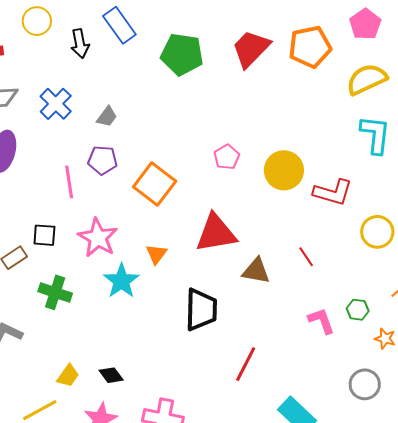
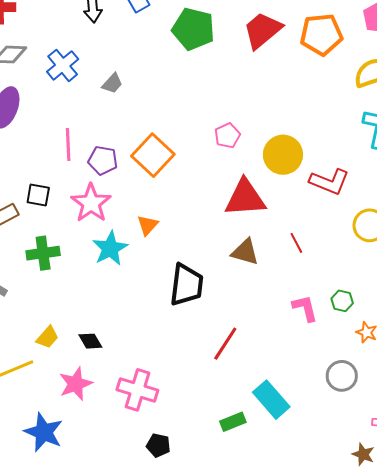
purple pentagon: (102, 160) -> (103, 160), moved
red triangle: (216, 233) -> (245, 198), moved
green cross: (55, 292) -> (43, 253), turned -32

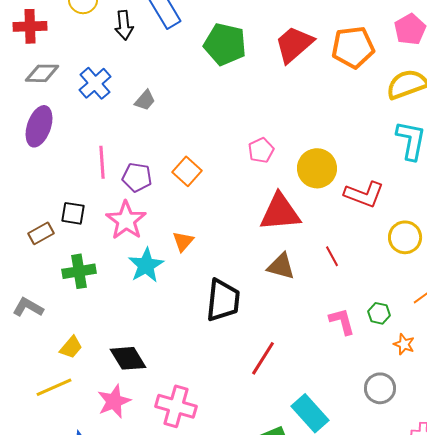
orange square: (153, 155) -> (187, 171), size x0.7
yellow trapezoid: (47, 337) -> (71, 347), moved
black diamond: (90, 341) -> (128, 358), size x1.5

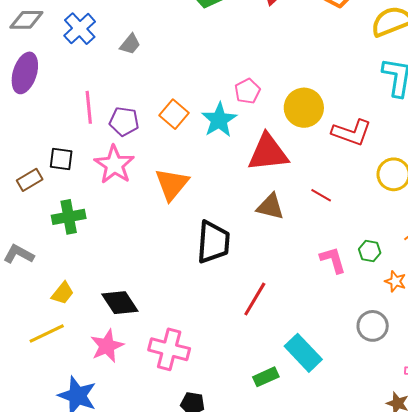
orange triangle: (183, 241) -> (172, 184), size x1.6
red line: (332, 256) -> (321, 195), turned -30
cyan star: (146, 265) -> (219, 120), moved

